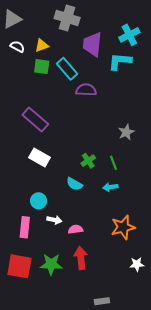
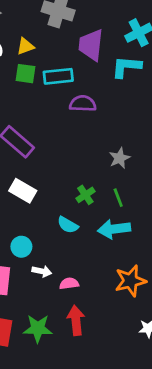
cyan rectangle: (67, 69) -> (58, 76), turned -55
gray star: (126, 132) -> (120, 158), moved
cyan arrow: (110, 187) -> (114, 229), size x1.6

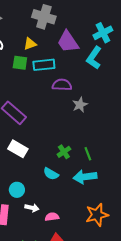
purple trapezoid: (91, 45) -> (68, 42), turned -40
yellow triangle: (25, 46) -> (30, 44), moved
cyan L-shape: (126, 67) -> (94, 58), turned -60
gray star: (120, 158) -> (80, 105), moved

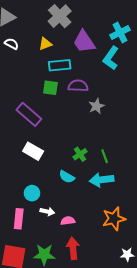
gray cross: (44, 17) -> (60, 16), turned 30
green square: (20, 63) -> (50, 88), moved

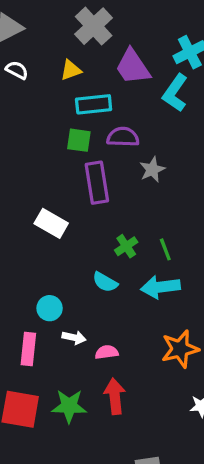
purple rectangle: (29, 114) -> (97, 183), moved, turned 40
white rectangle: (33, 151) -> (51, 223), moved

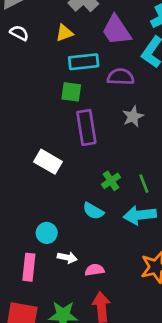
purple semicircle: (123, 137) -> (121, 77), moved

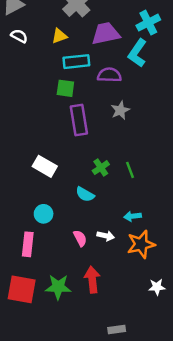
purple trapezoid: (116, 30) -> (106, 34), turned 112
white rectangle: (48, 162) -> (45, 166), moved
cyan arrow: (140, 215) -> (132, 216), moved, size x0.6
white arrow: (67, 258) -> (106, 236), moved
pink semicircle: (95, 270) -> (80, 238), moved, turned 70

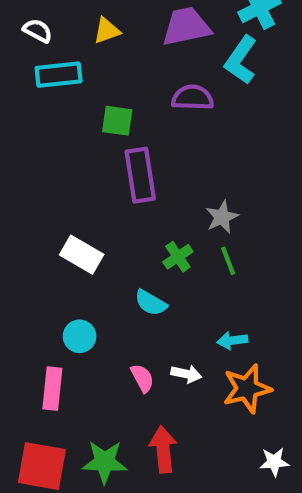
cyan rectangle: (76, 62) -> (59, 75), moved
gray star: (120, 110) -> (222, 217), moved

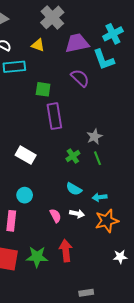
yellow triangle: (107, 31) -> (38, 45), turned 40
cyan L-shape: (241, 60) -> (104, 60), turned -55
purple semicircle: (193, 98) -> (80, 78), turned 42
cyan semicircle: (151, 303) -> (74, 189), moved

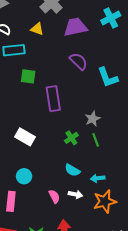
cyan L-shape: (104, 60) -> (108, 77), moved
green square: (43, 89) -> (28, 76), moved

